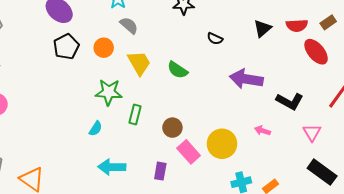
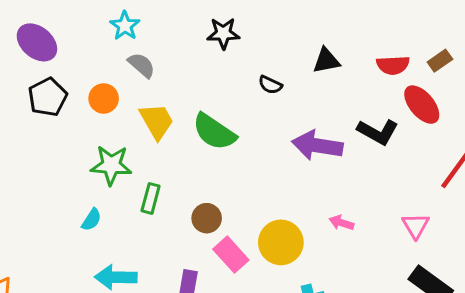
black triangle: (262, 28) -> (326, 61), moved, turned 30
green semicircle: (177, 70) -> (214, 132), size x1.4
black L-shape: (290, 101) -> (378, 132), moved

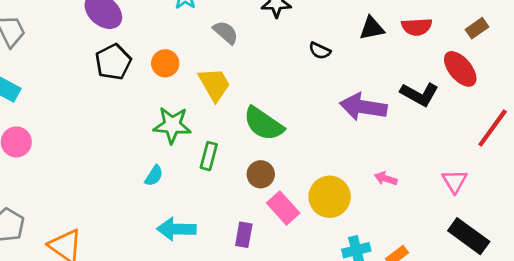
gray semicircle: (141, 65) -> (226, 32), moved
red semicircle: (393, 65) -> (417, 27), moved
green semicircle: (214, 132) -> (264, 124), moved

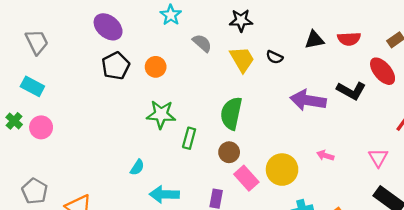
yellow trapezoid: (214, 84) -> (242, 59), moved
green semicircle: (264, 124) -> (231, 113), turned 68
cyan semicircle: (154, 176) -> (137, 167), moved

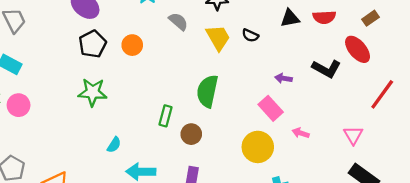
purple arrow: (308, 100) -> (284, 78), size x0.5
green star: (161, 114) -> (93, 92), moved
brown circle: (229, 152) -> (191, 134), moved
pink rectangle: (246, 178) -> (271, 108), moved

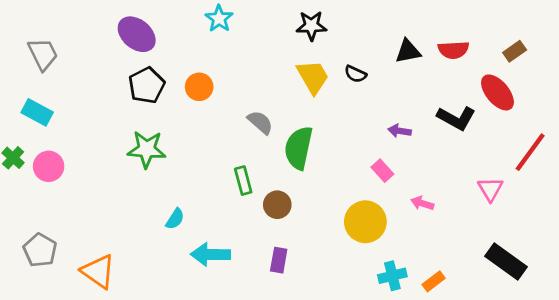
gray semicircle: (178, 21) -> (260, 122), moved
pink rectangle: (271, 108) -> (382, 171), size x0.7
green rectangle: (165, 116) -> (243, 181), turned -30
pink triangle: (353, 135) -> (490, 189), moved

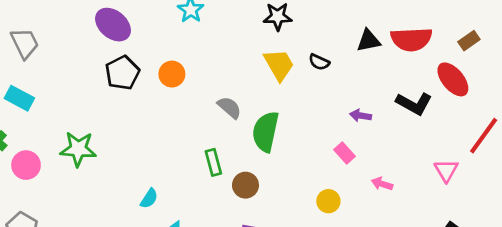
red semicircle: (453, 50) -> (411, 39), size x1.4
green star: (147, 149) -> (78, 149), moved
pink circle: (49, 166) -> (26, 165), moved
yellow circle: (365, 222) -> (328, 201), size x0.6

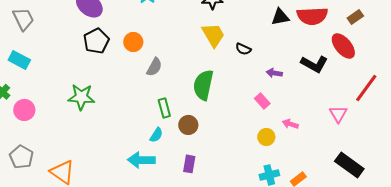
black semicircle: (319, 62) -> (243, 49), moved
gray semicircle: (229, 108) -> (154, 67), moved, turned 78
green star: (78, 149) -> (81, 97), moved
cyan semicircle: (149, 199) -> (156, 135), moved
yellow circle: (328, 201) -> (266, 137), moved

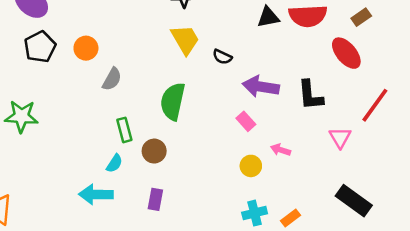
black L-shape: (314, 64) -> (310, 95), moved, turned 56
purple arrow: (274, 73) -> (261, 87), size x1.8

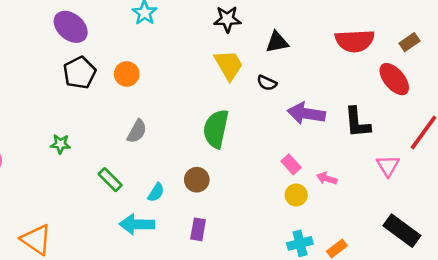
black triangle: (268, 17) -> (277, 42), moved
gray semicircle: (112, 79) -> (137, 131), moved
green star: (21, 116) -> (60, 144), size x0.6
pink rectangle: (246, 121) -> (291, 164), moved
green rectangle: (124, 130) -> (110, 180), moved, turned -30

